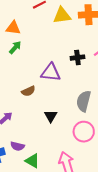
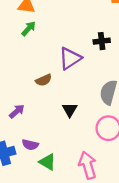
purple triangle: (51, 72) -> (70, 58), turned -40

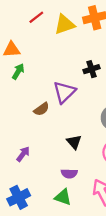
brown semicircle: (44, 80) -> (42, 109), moved
purple semicircle: (30, 145) -> (69, 174), moved

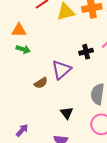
green arrow: (18, 71) -> (23, 49), turned 72
purple arrow: (23, 154) -> (22, 130), moved

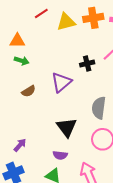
brown semicircle: (41, 83) -> (29, 91), moved
black triangle: (67, 113) -> (67, 127), size x1.5

